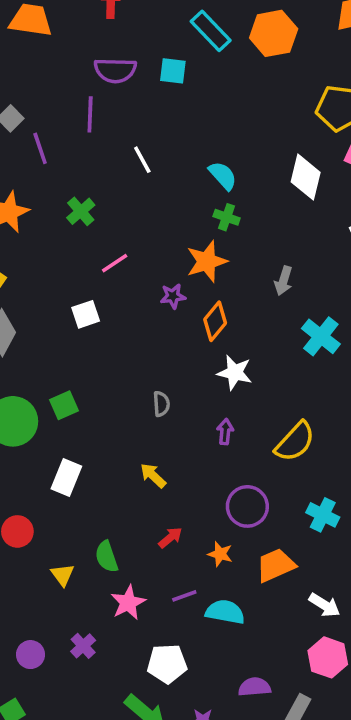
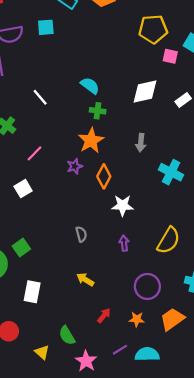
white line: (142, 160) -> (40, 97), moved
white diamond: (306, 177) -> (145, 91), moved, turned 76

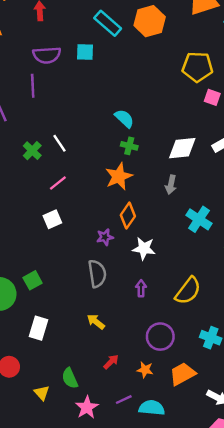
white diamond: (145, 91) -> (182, 148), moved
white line: (40, 97) -> (59, 143), moved
purple star: (75, 166) -> (105, 237), moved
white square: (23, 189) -> (52, 219), moved
gray semicircle: (81, 234) -> (97, 274), size x1.6

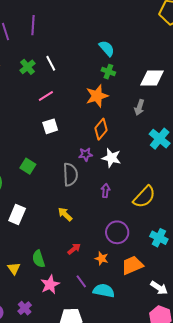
purple line: (33, 86) -> (33, 25), moved
white square: (52, 219) -> (50, 126), moved
purple star: (105, 237) -> (86, 154), moved
green square: (33, 280) -> (28, 166), moved, turned -35
purple line: (124, 400) -> (81, 281), turned 72

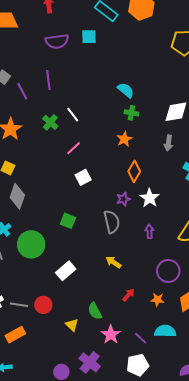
orange star: (97, 96) -> (124, 139), size x0.7
white star: (111, 158) -> (150, 198), turned 30
white rectangle: (17, 215) -> (66, 271), turned 36
purple line: (81, 281) -> (141, 338), moved
purple cross: (25, 308) -> (90, 362), size x1.5

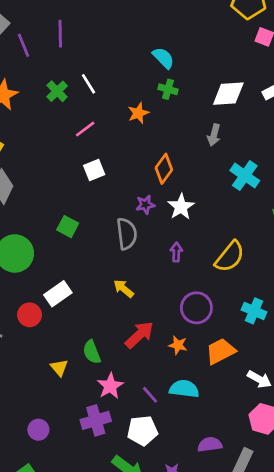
orange star: (124, 139) -> (138, 113), moved
red arrow: (128, 295) -> (139, 335), size x1.6
red circle: (43, 305) -> (30, 315), moved
purple cross: (90, 362) -> (96, 420), moved, turned 30

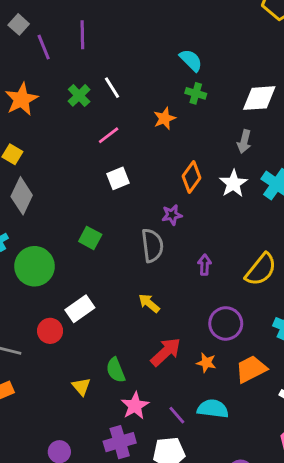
white star: (181, 207) -> (233, 184), moved

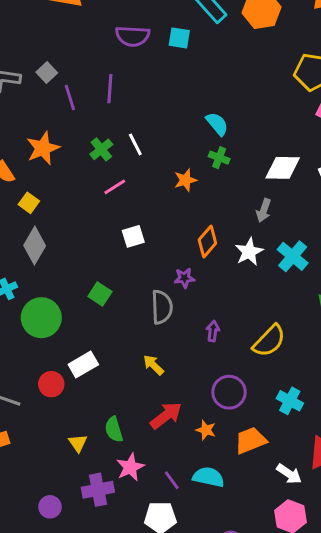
pink line: (109, 135) -> (115, 187), moved
purple cross: (120, 442) -> (98, 490), moved

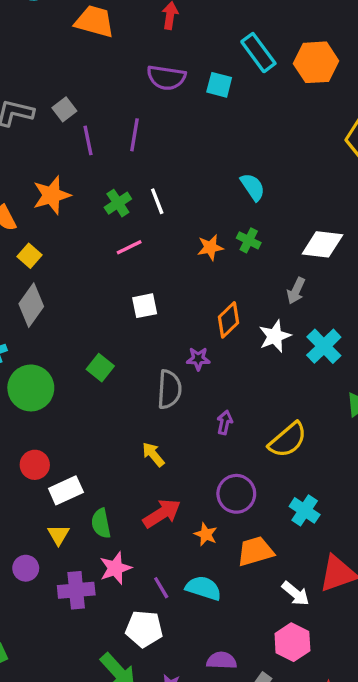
green cross: (219, 158) -> (249, 240), moved
white rectangle: (83, 364) -> (66, 490), moved
purple circle: (50, 507) -> (26, 568), moved

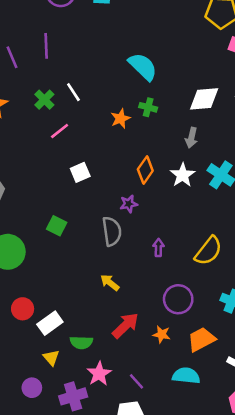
cyan semicircle: (253, 187) -> (143, 67), size x1.4
green semicircle: (101, 523) -> (81, 342), turned -65
cyan semicircle: (203, 588) -> (186, 376), moved

